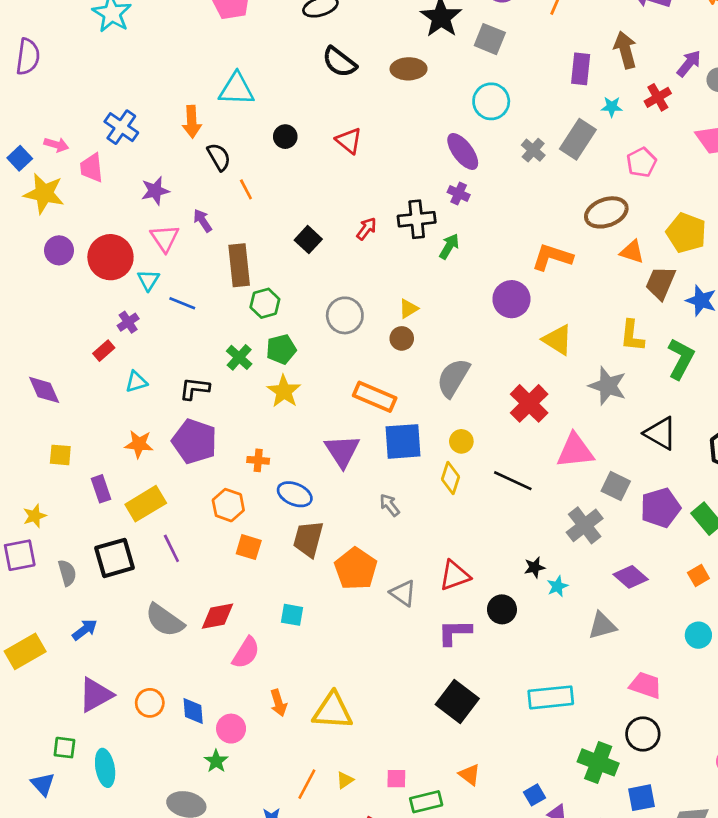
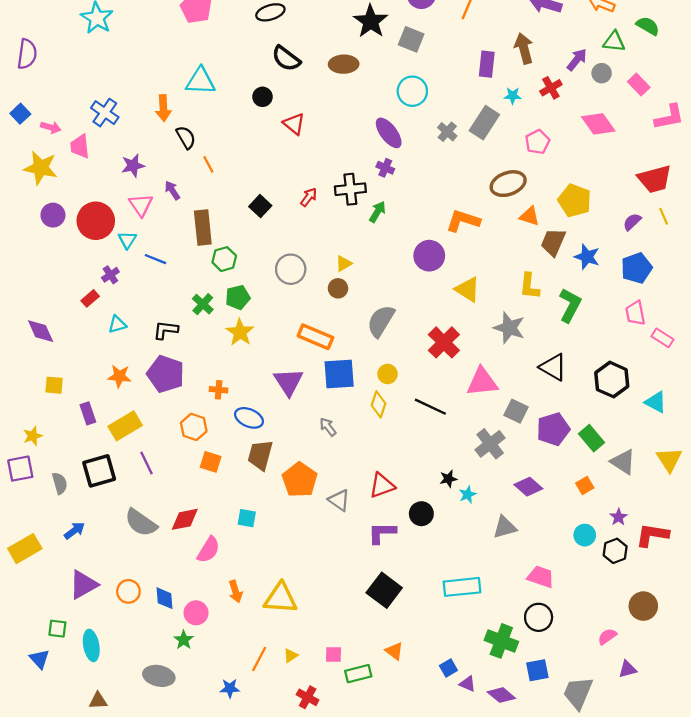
black circle: (285, 137) -> (263, 97), moved
blue square: (20, 158) -> (20, 114), moved

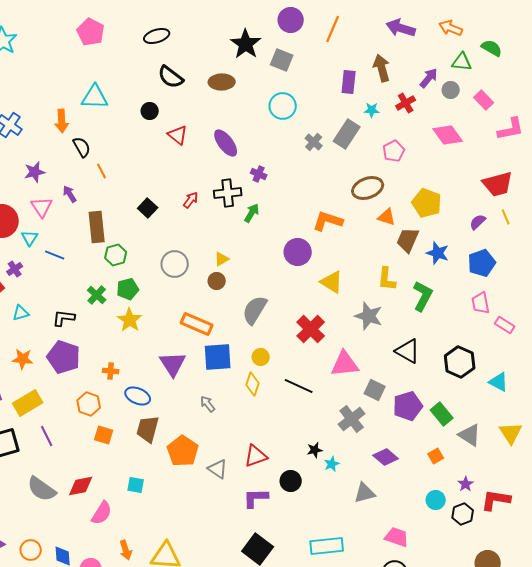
purple ellipse: (389, 133) -> (226, 143), moved

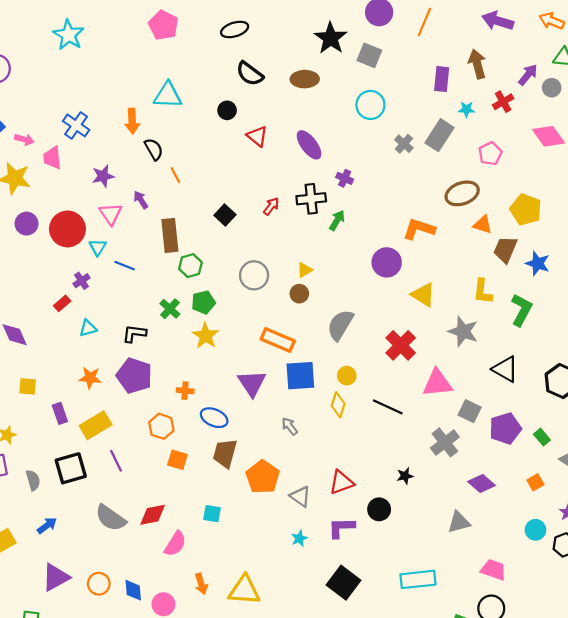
green rectangle: (442, 414) -> (542, 437), size x0.7
cyan star: (332, 464) -> (299, 538), moved

